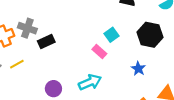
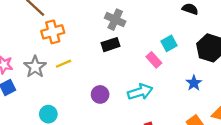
gray cross: (27, 28) -> (115, 20), moved
black rectangle: (46, 41) -> (110, 45), moved

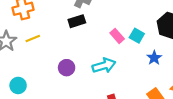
cyan square: (169, 43) -> (137, 36), moved, turned -32

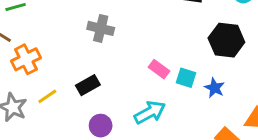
black rectangle: (77, 21) -> (88, 85), moved
cyan square: (137, 36) -> (186, 78), moved

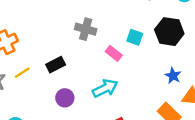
gray cross: (101, 28) -> (86, 29), moved
cyan square: (186, 78) -> (135, 37), moved
blue star: (215, 88) -> (173, 76), moved

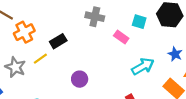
black rectangle: (56, 65) -> (58, 41), moved
cyan arrow: (105, 88) -> (143, 66), moved

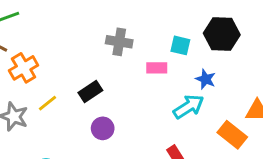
pink rectangle: (121, 37) -> (157, 68), turned -32
black rectangle: (58, 41) -> (90, 92), moved
blue star: (175, 54) -> (206, 79), moved

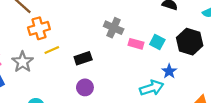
pink rectangle: (157, 68) -> (136, 44), moved
yellow line: (47, 103) -> (52, 50), moved

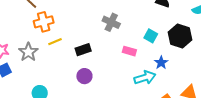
pink rectangle: (136, 44) -> (129, 51), moved

